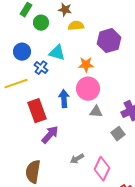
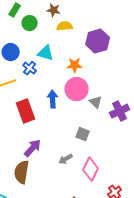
gray triangle: (96, 112) -> (96, 102), moved, turned 40
gray square: (118, 134) -> (83, 134), moved, turned -32
purple arrow: (50, 135) -> (33, 148), moved

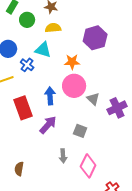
yellow semicircle: (65, 26) -> (53, 28), moved
purple arrow: (33, 148) -> (48, 125), moved
gray arrow: (66, 159) -> (63, 156), turned -64
brown semicircle: (22, 172) -> (19, 169), size x0.6

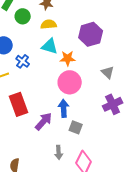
cyan triangle: (43, 50) -> (50, 46), moved
blue arrow: (50, 96) -> (64, 108), moved
gray triangle: (93, 99) -> (108, 72), moved

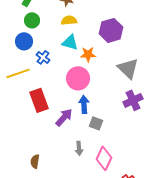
green circle: (23, 16) -> (32, 20), moved
gray triangle: (108, 72) -> (128, 68), size x1.6
pink circle: (70, 82) -> (78, 78), moved

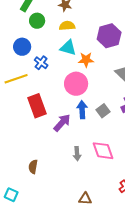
green circle: (32, 20) -> (37, 21), moved
gray square: (96, 123) -> (103, 111), moved, turned 32
pink diamond: (104, 158) -> (103, 151), moved, turned -45

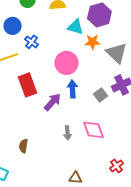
cyan triangle: (68, 48) -> (75, 27), moved
orange star: (86, 60) -> (92, 42), moved
gray square: (103, 111) -> (100, 95), moved

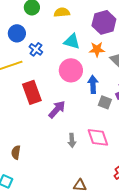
cyan triangle: (75, 27) -> (72, 41), moved
blue arrow: (72, 89) -> (93, 84), moved
gray square: (100, 95) -> (105, 102), turned -32
brown semicircle: (23, 146) -> (16, 152), moved

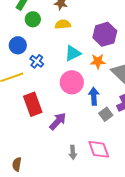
cyan triangle: (72, 41) -> (73, 53), turned -42
gray square: (105, 102) -> (106, 114), turned 32

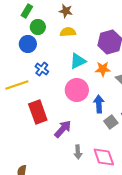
blue circle: (18, 45) -> (28, 44), moved
gray arrow: (73, 152) -> (78, 152), moved

